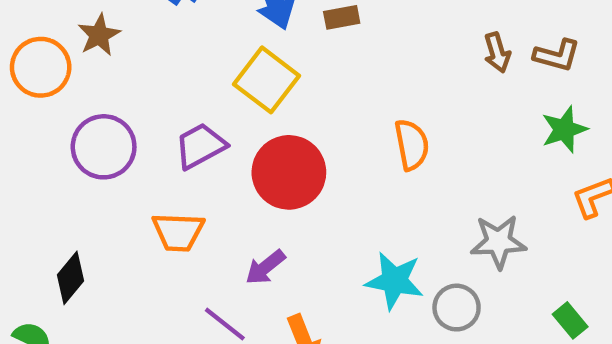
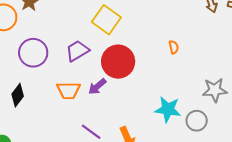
orange semicircle: (412, 145) -> (174, 47), size x0.6
purple arrow: (265, 267) -> (97, 87), moved
black diamond: (70, 278) -> (18, 95), moved

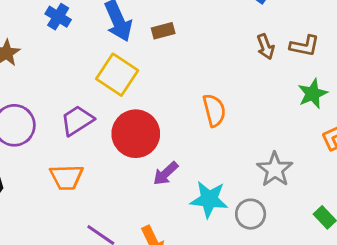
orange semicircle: (174, 47) -> (214, 110), size x1.6
purple arrow: (97, 87) -> (166, 173), moved
gray star: (215, 90) -> (275, 169), turned -30

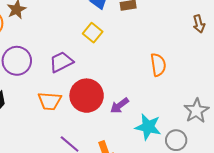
yellow square: (117, 75) -> (93, 33), size x0.7
red circle: (136, 134) -> (87, 96), moved

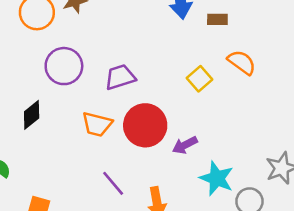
yellow square: (93, 33) -> (200, 79), moved
orange semicircle: (158, 65) -> (242, 62), moved, turned -55

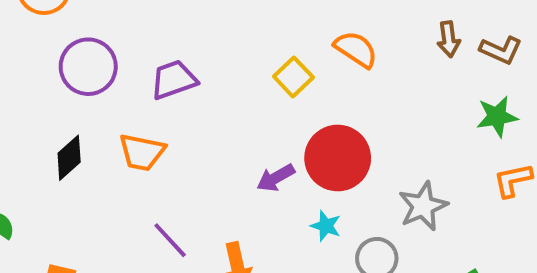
black diamond: (32, 115) -> (69, 158), moved
red circle: (145, 125) -> (338, 158), moved
cyan star: (217, 178) -> (326, 226), size x0.6

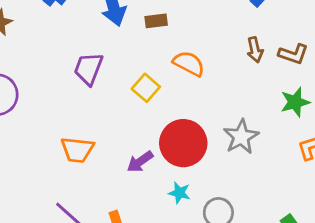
purple trapezoid: (174, 80) -> (88, 69), moved, turned -44
orange trapezoid: (142, 152) -> (77, 150), moved
gray star: (423, 206) -> (241, 137), moved

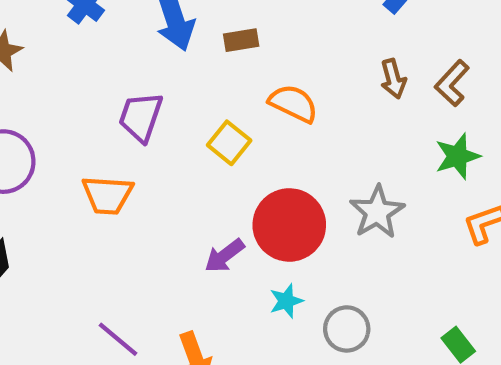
brown L-shape: (293, 54) -> (452, 83), turned 116
orange trapezoid: (77, 150) -> (107, 195), moved
cyan star: (179, 193) -> (286, 301), turned -30

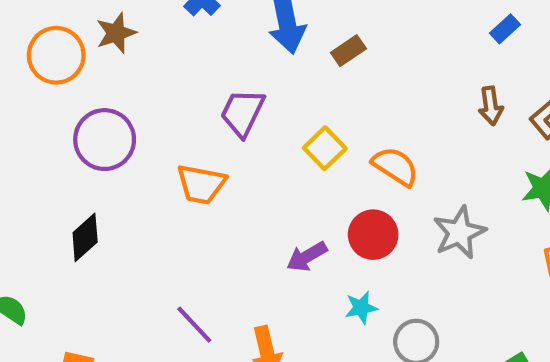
brown rectangle: (241, 40) -> (348, 51), turned -32
orange semicircle: (293, 103) -> (395, 166), moved
red circle: (289, 225) -> (373, 235), size x0.7

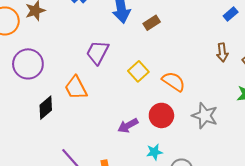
orange trapezoid: (201, 184) -> (76, 88), turned 50
gray star: (459, 233) -> (205, 116), turned -30
black diamond: (85, 237) -> (46, 108), moved

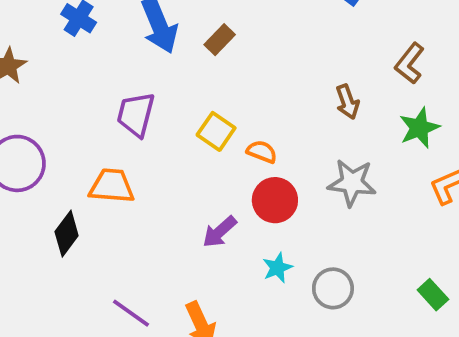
brown arrow: (222, 52) -> (347, 102), moved
orange semicircle: (174, 82) -> (262, 152), moved, size x0.7
orange trapezoid: (76, 88) -> (112, 186), turned 135

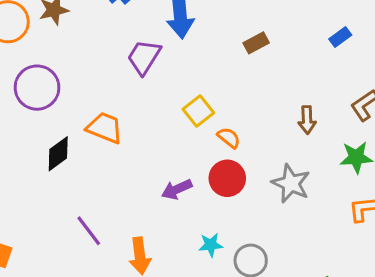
brown rectangle: (220, 40) -> (256, 43), moved
purple trapezoid: (136, 114) -> (144, 57), moved
cyan star: (277, 268) -> (211, 245), moved

